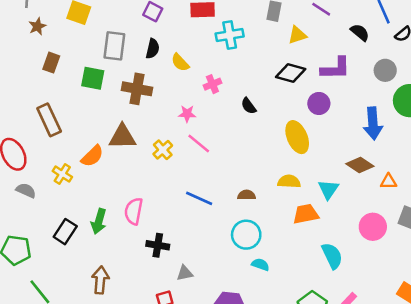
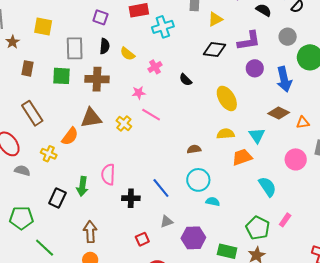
purple circle: (319, 103) -> (255, 68), moved
blue line: (199, 198) -> (161, 188), moved, turned 35
gray triangle: (185, 273) -> (167, 222), moved

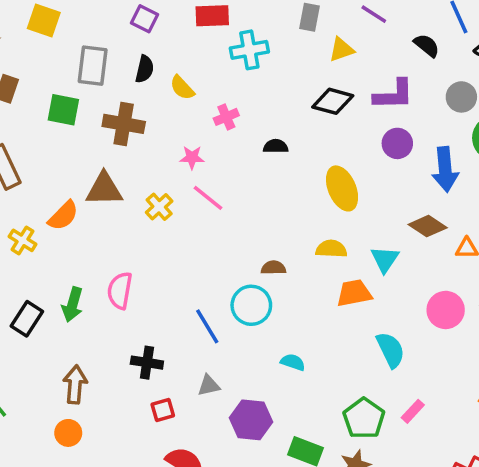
black semicircle: (186, 80) -> (276, 146), turned 128
cyan circle: (198, 180) -> (251, 305), moved
black cross: (131, 198) -> (147, 363), moved

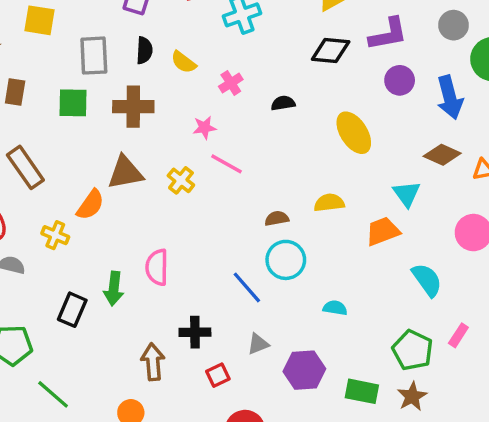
yellow semicircle: (331, 249) -> (329, 203), moved
brown semicircle: (273, 268) -> (277, 218), moved
brown arrow: (75, 385) -> (153, 362), moved

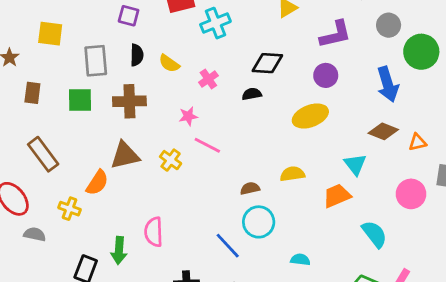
black diamond: (331, 51) -> (267, 63), moved
purple circle: (400, 80) -> (326, 75), moved
yellow ellipse: (354, 133) -> (310, 116), turned -76

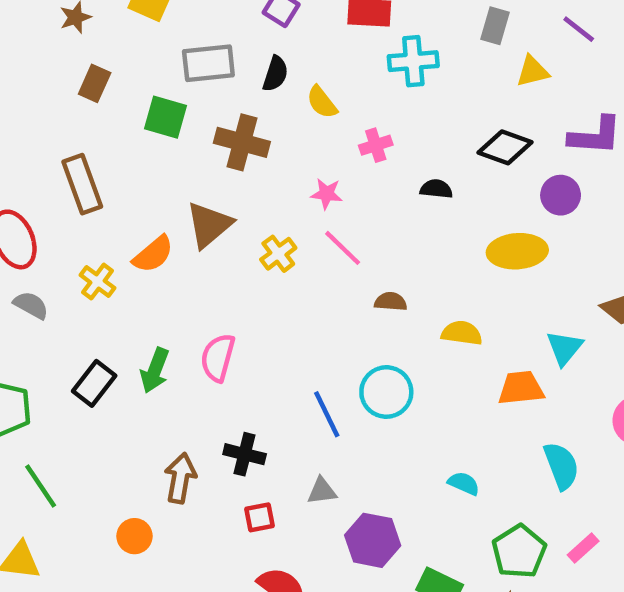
gray rectangle: (96, 61) -> (208, 63), turned 72
black diamond: (267, 63) -> (505, 147), moved
brown triangle: (125, 155) -> (209, 225), turned -44
brown semicircle: (250, 188) -> (391, 302), moved
cyan semicircle: (300, 260) -> (464, 483), moved

